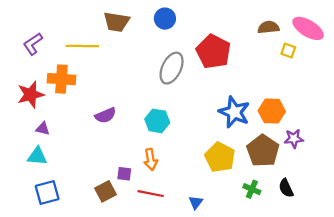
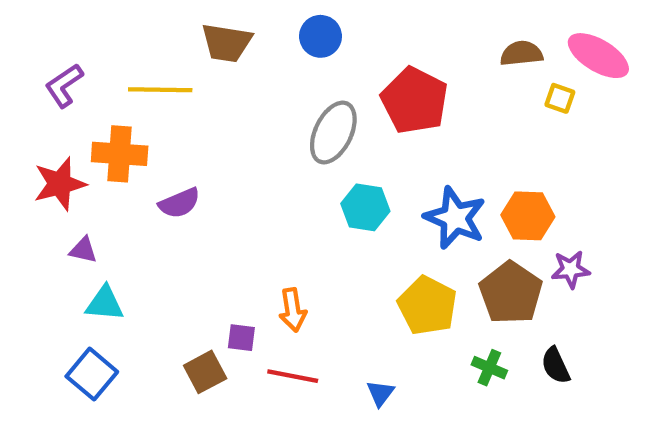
purple semicircle: (105, 115) -> (179, 203), moved
cyan hexagon: (157, 121) -> (365, 207), moved
cyan triangle: (37, 156) -> (105, 304), moved
blue square: (47, 192) -> (92, 374), turned -35

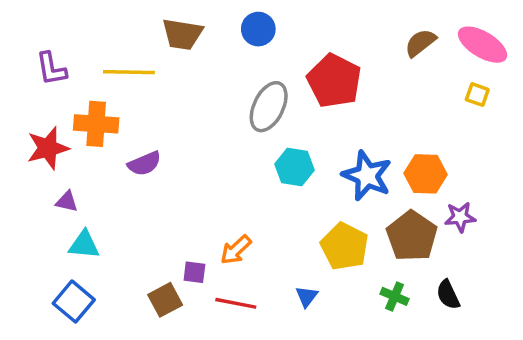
brown semicircle: (521, 53) -> (420, 43), turned -32
purple L-shape: (64, 85) -> (51, 69), turned -66
yellow square: (560, 98) -> (477, 95), moved
orange arrow: (293, 310) -> (236, 250), turned 56
blue triangle: (380, 393) -> (307, 296), moved

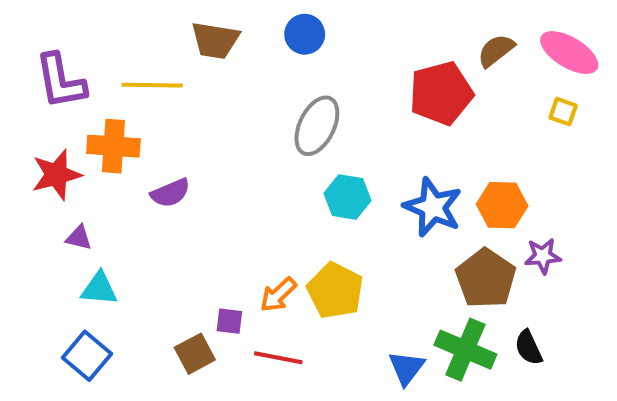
purple L-shape: (51, 69) -> (61, 81), size x1.4
red pentagon: (334, 81) -> (441, 93), moved, turned 30
yellow pentagon: (345, 246) -> (335, 291), moved
blue triangle: (307, 296) -> (406, 368), moved, size x1.4
green cross: (395, 296) -> (465, 350), size x1.8

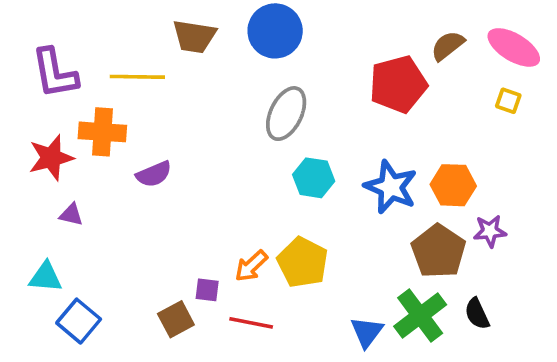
blue circle: (305, 34) -> (275, 31), size x1.5
cyan triangle: (99, 289) -> (46, 277), moved
green cross: (465, 350) -> (420, 316), turned 30

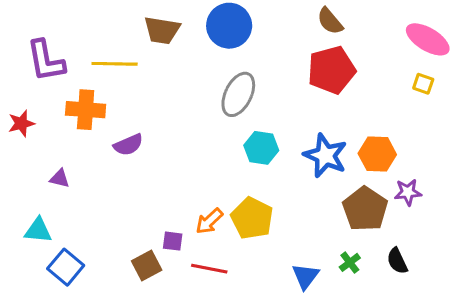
brown semicircle: (448, 46) -> (330, 21), moved, turned -92
red star: (51, 158) -> (21, 123), moved, size x0.7
green cross: (420, 316) -> (350, 262), size x0.5

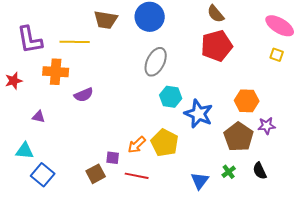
blue star: (325, 156) -> (199, 114), moved

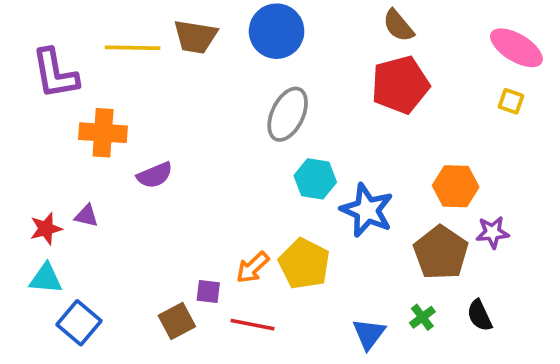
yellow line: (75, 42) -> (133, 48), moved
red star: (14, 81) -> (46, 229), moved
purple triangle: (39, 117) -> (86, 216), moved

